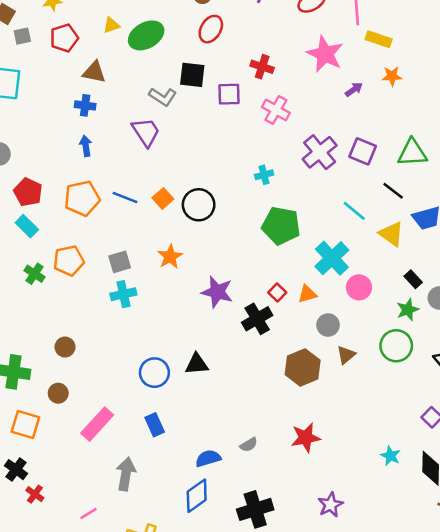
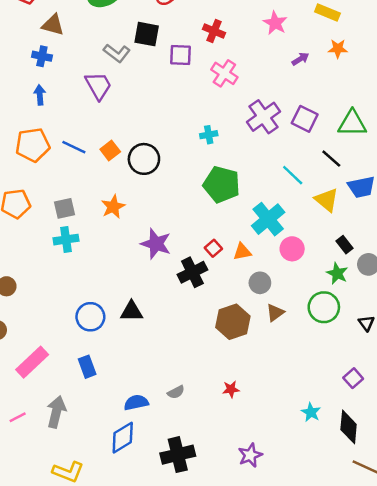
pink star: (325, 54) -> (275, 23), size x0.7
green star: (408, 310) -> (337, 273), turned -30
red star: (306, 438) -> (231, 389), size x0.6
pink line: (89, 513) -> (18, 417), moved

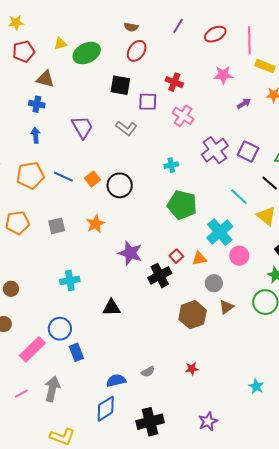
pink star: (275, 23) -> (223, 75), turned -30
gray L-shape: (117, 53) -> (126, 128), moved
cyan cross: (66, 240) -> (70, 280), moved
blue circle: (90, 317) -> (60, 329), moved

